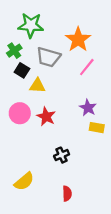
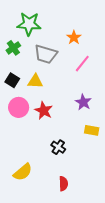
orange star: (78, 40) -> (74, 37), size x0.6
black square: (22, 70) -> (12, 80), moved
yellow rectangle: (97, 128) -> (92, 130), moved
black cross: (62, 155) -> (58, 147), turned -32

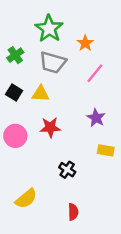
green star: (29, 24) -> (49, 29), moved, turned 30
pink circle: (19, 107) -> (15, 136), moved
red star: (44, 111) -> (50, 127), turned -30

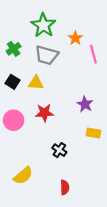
pink line: (95, 73) -> (93, 54), moved, turned -54

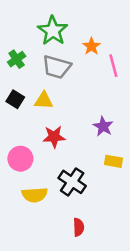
pink circle: (14, 120) -> (20, 159), moved
black cross: (59, 150) -> (72, 182), size x1.5
yellow semicircle: (23, 176) -> (35, 195), moved, turned 36

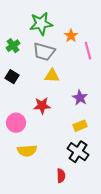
green star: (53, 31) -> (41, 24), turned 30
yellow triangle: (44, 101) -> (52, 76), moved
yellow rectangle: (113, 161) -> (80, 126), moved, turned -32
black cross: (72, 182) -> (78, 152), moved

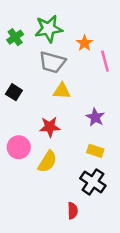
green cross: (13, 46) -> (15, 37), moved
yellow rectangle: (80, 126) -> (95, 151), turned 40
yellow semicircle: (27, 151) -> (47, 162), moved, turned -54

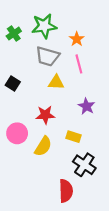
pink line: (105, 61) -> (79, 64), moved
yellow rectangle: (95, 151) -> (73, 137), moved
red semicircle: (73, 211) -> (66, 191), size x1.5

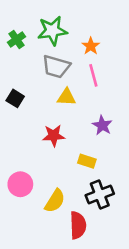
pink circle: (17, 133) -> (20, 184), moved
yellow semicircle: (43, 146) -> (55, 201), moved
black cross: (84, 165) -> (100, 194), turned 35

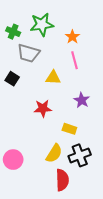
green cross: (16, 40) -> (13, 32), turned -32
gray trapezoid: (56, 66) -> (28, 53), moved
pink circle: (20, 184) -> (13, 160), moved
yellow semicircle: (55, 201) -> (54, 153), moved

